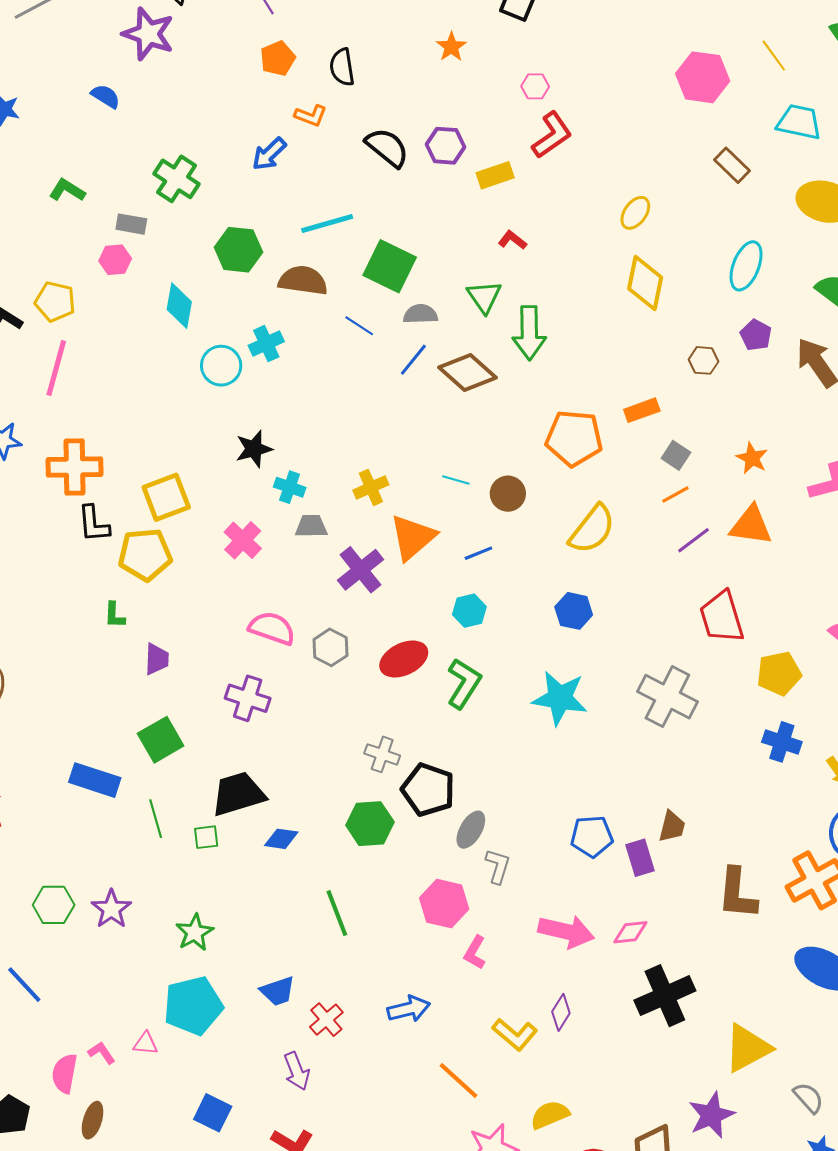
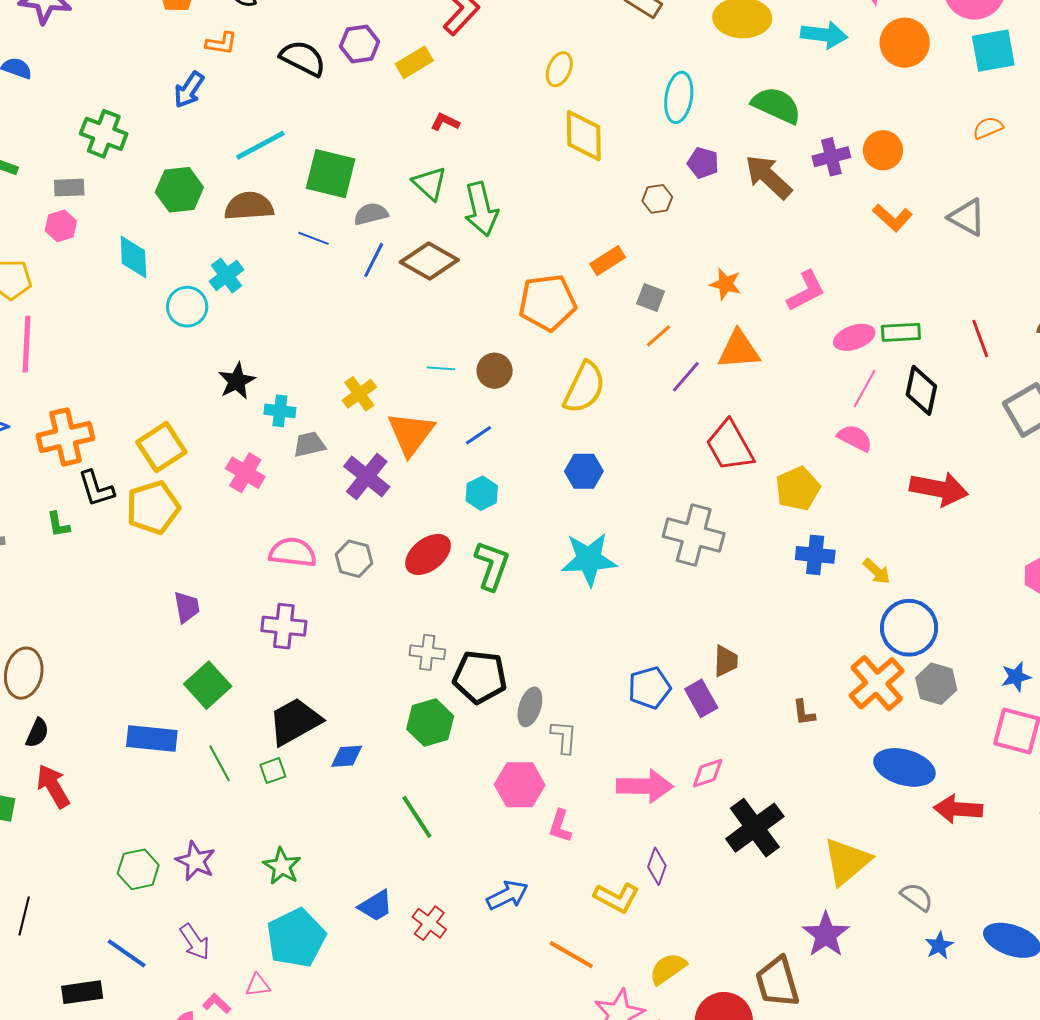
green L-shape: (115, 615) -> (58, 525), moved
brown L-shape: (737, 894) -> (804, 713), size x0.5
purple arrow: (297, 1071) -> (195, 942), moved

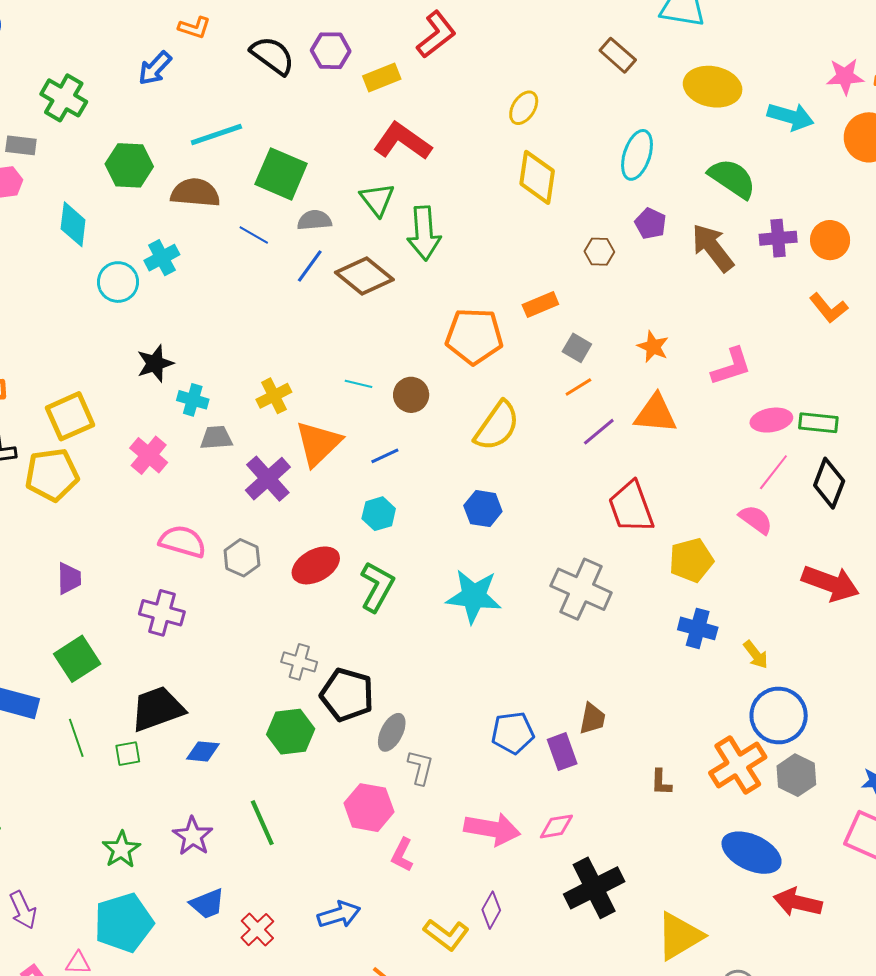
red L-shape: (445, 122) -> (402, 141), size x2.0
purple star: (196, 861) -> (193, 836), moved

